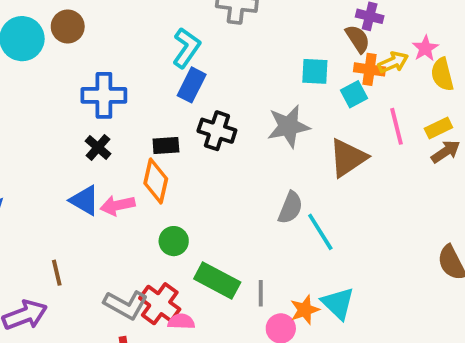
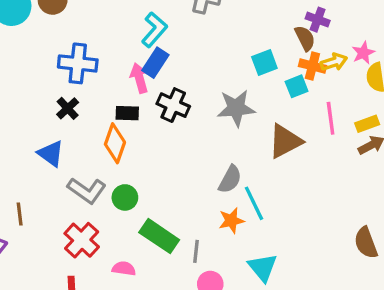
cyan square: (315, 71) -> (264, 63), turned -30
pink arrow: (117, 205) -> (139, 78), moved, turned 80
red cross: (160, 304) -> (82, 240), moved
gray L-shape: (126, 305) -> (87, 190), moved
orange star: (305, 310) -> (231, 221), moved

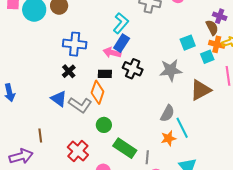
pink arrow: (139, 78) -> (112, 53), turned -60
gray L-shape: (87, 190) -> (80, 105), moved

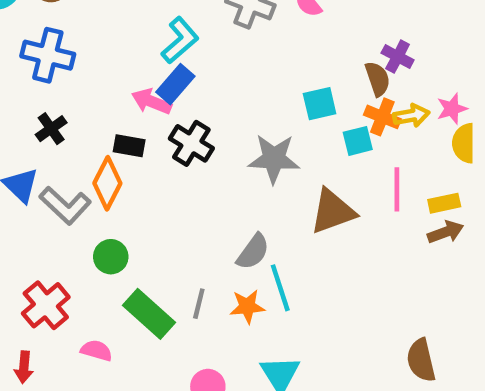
blue cross: (75, 44) -> (48, 55), moved
gray line: (147, 157) -> (199, 304), moved

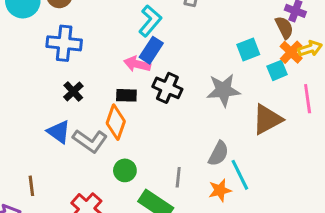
orange cross: (382, 117) -> (291, 52), turned 30
gray line: (199, 304) -> (178, 177), moved

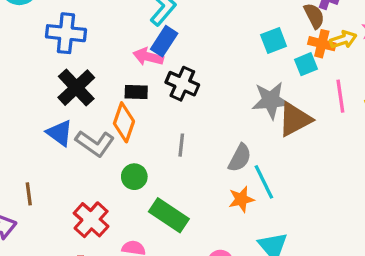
orange cross: (291, 52) -> (322, 44), turned -30
gray star: (223, 90) -> (271, 100), moved
black cross: (73, 91) -> (76, 88), size x1.6
gray line: (178, 177) -> (181, 145), moved

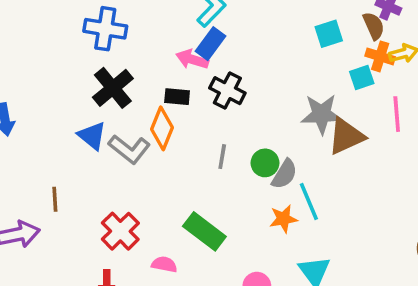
cyan square: (274, 40) -> (329, 34), moved
green circle: (134, 177) -> (265, 163), moved

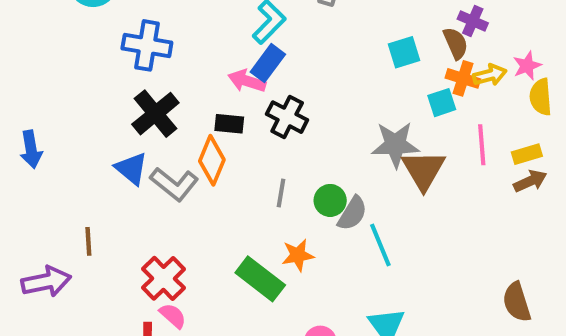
brown triangle: (346, 136) -> (424, 170), turned -36
orange star: (283, 219) -> (298, 255), moved
pink semicircle: (164, 264) -> (173, 316), moved, turned 30

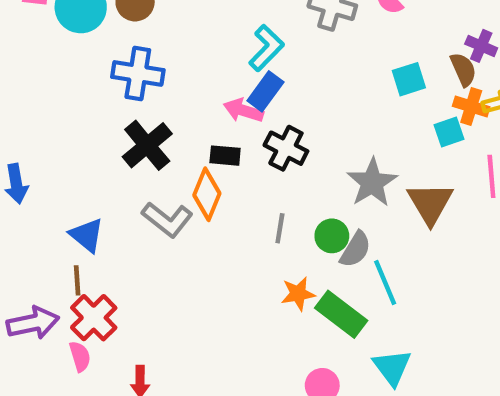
gray star: (395, 145) -> (372, 183), moved, turned -30
blue triangle: (131, 169) -> (87, 235), moved
red cross: (163, 278) -> (94, 318), moved
green rectangle: (260, 279) -> (341, 314), moved
pink semicircle: (173, 316) -> (80, 356), moved, turned 32

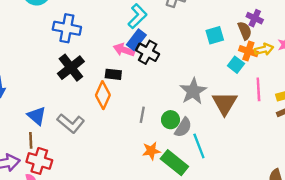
cyan square: (449, 132) -> (236, 65), turned -35
black cross: (286, 148) -> (148, 52), moved
gray L-shape: (167, 219) -> (71, 123), moved
red cross: (94, 318) -> (39, 161), turned -30

